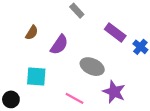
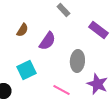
gray ellipse: (92, 67) -> (77, 61), turned 70
cyan square: (36, 76) -> (26, 70), turned -30

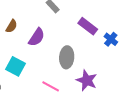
cyan square: (26, 70) -> (16, 66), turned -36

